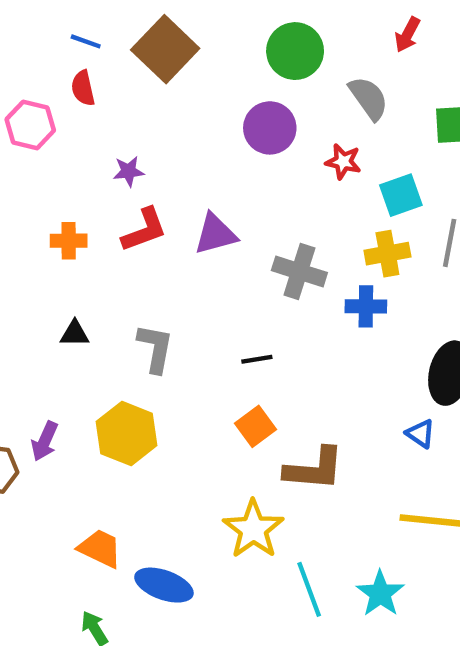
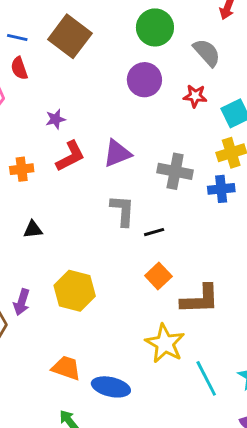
gray L-shape: (155, 348) -> (123, 211), moved

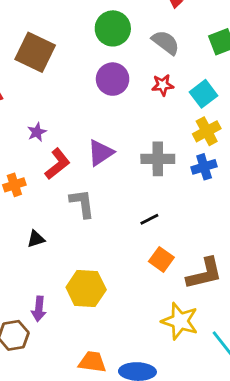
gray L-shape: (123, 211) -> (82, 203), moved

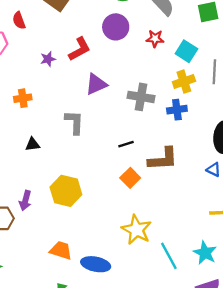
cyan square: (203, 94) -> (186, 51), turned -30
red L-shape: (57, 164) -> (80, 49), moved
brown L-shape: (204, 274) -> (163, 159), moved

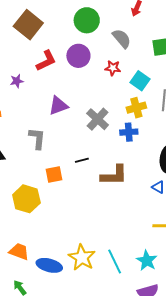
red L-shape: (80, 49) -> (46, 61), moved
gray cross: (141, 97) -> (98, 119), turned 30
orange square: (130, 178) -> (54, 175), moved, turned 30
yellow star: (136, 230) -> (82, 257), moved

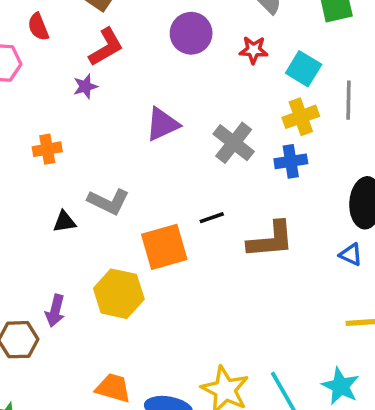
red L-shape: (46, 61) -> (106, 47), moved
gray L-shape: (37, 138) -> (108, 202), moved, turned 115
orange square: (54, 175) -> (164, 247), size x1.5

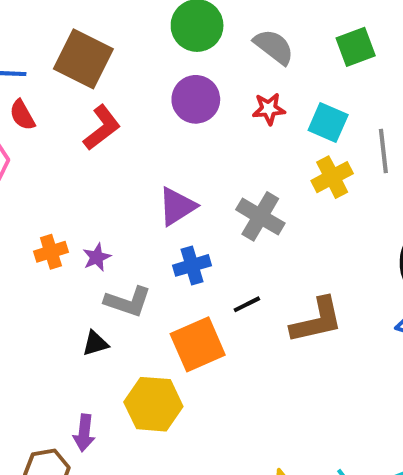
purple star: (85, 86) -> (97, 257), moved
blue cross: (291, 161) -> (192, 265), moved
black triangle: (64, 222) -> (95, 343), moved

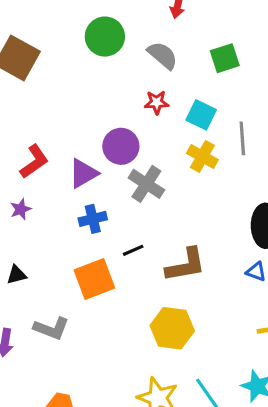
purple circle: (196, 99) -> (121, 146), moved
red L-shape: (102, 128) -> (34, 161), moved
yellow cross: (332, 177) -> (202, 156), turned -36
gray L-shape: (128, 302) -> (51, 328), moved
yellow hexagon: (153, 404) -> (172, 328), moved

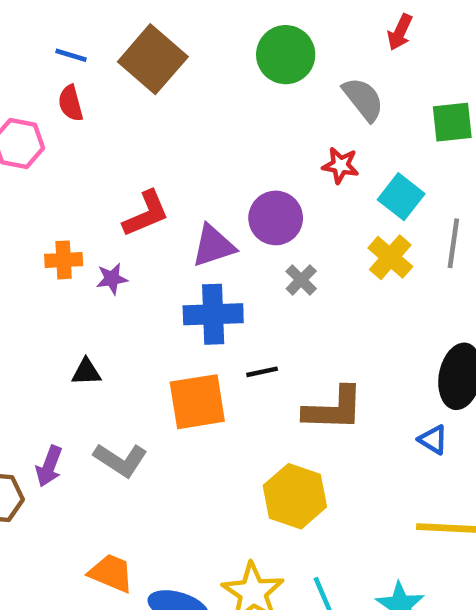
gray cross: (146, 184) -> (301, 280), size x0.6
blue cross: (93, 219) -> (213, 314), size x1.4

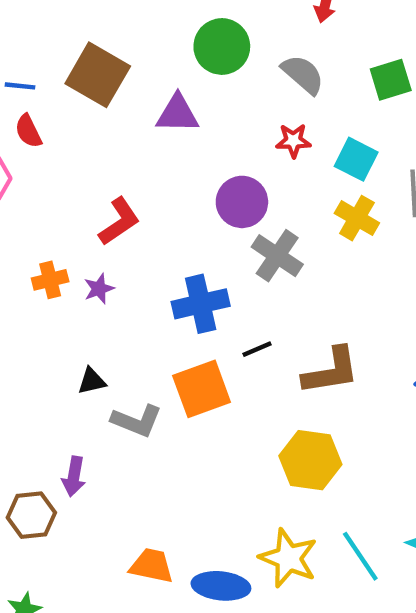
purple triangle: (213, 246) -> (177, 114), moved, turned 30
gray cross: (301, 280) -> (277, 256), size x1.6
gray L-shape: (121, 460) -> (137, 421), moved

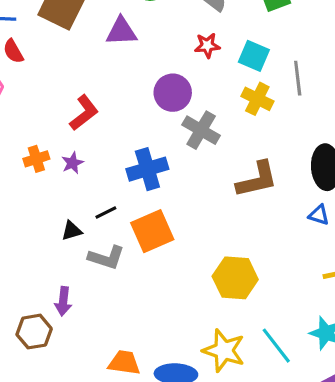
black line: (257, 349) -> (106, 213), moved
brown L-shape: (331, 371) -> (257, 179), moved

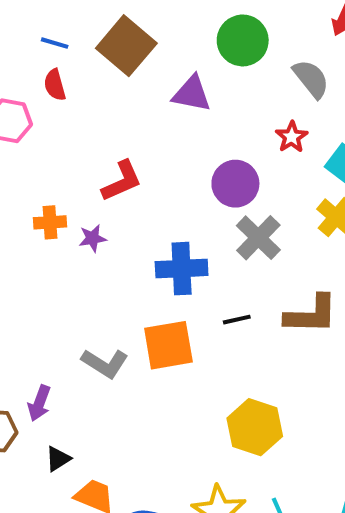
red star: (207, 45) -> (292, 137), turned 30
black line: (106, 213) -> (237, 320), moved
black triangle: (72, 231) -> (58, 459), moved, turned -30

